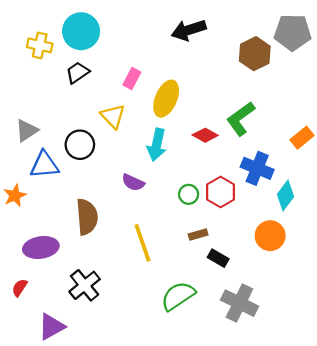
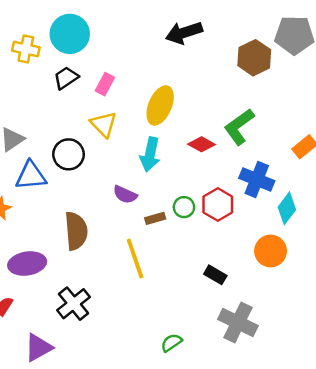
pink rectangle: (132, 78) -> (105, 84), moved
brown rectangle: (198, 235) -> (155, 218), moved
green semicircle: (178, 296) -> (171, 343), moved, size x0.6

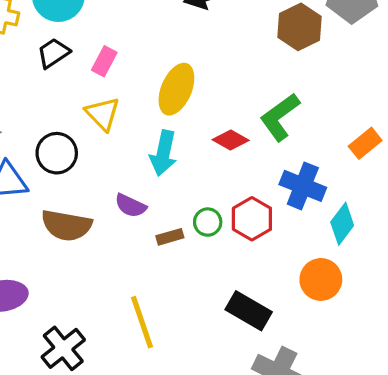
brown semicircle: (76, 231) -> (67, 225), moved, turned 105
yellow line: (135, 259) -> (142, 322), moved
black rectangle: (215, 275) -> (249, 311), size x1.5

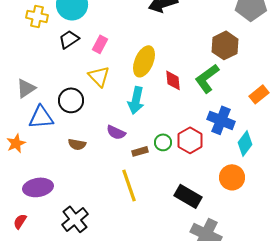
brown hexagon: (300, 27) -> (225, 45), moved
red diamond: (231, 140) -> (173, 80), moved, turned 55
brown semicircle: (67, 225) -> (77, 144), size x0.6
yellow line: (142, 322) -> (129, 185), moved

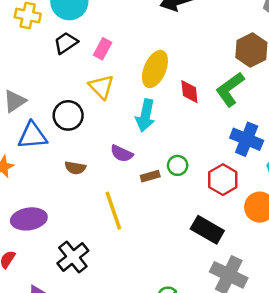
red hexagon: (190, 140) -> (223, 180), moved
yellow line: (129, 185) -> (113, 211), moved

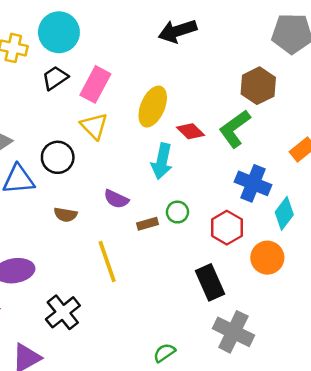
pink rectangle: (103, 49) -> (95, 84), size x1.5
red diamond: (189, 92) -> (190, 131), turned -40
cyan arrow: (145, 115) -> (162, 161), moved
black rectangle: (207, 230) -> (210, 282), turned 36

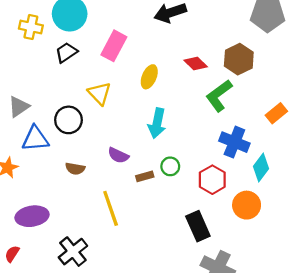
pink rectangle: (95, 84) -> (114, 46), moved
yellow ellipse: (153, 107) -> (149, 77), size x0.7
red diamond: (190, 131) -> (196, 64), moved

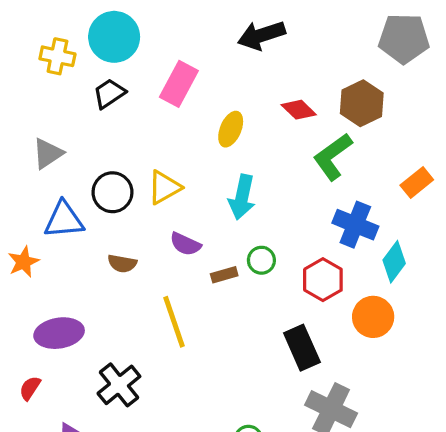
yellow triangle: (99, 93) -> (164, 187), moved, turned 45
gray triangle: (19, 107) -> (48, 153), moved

